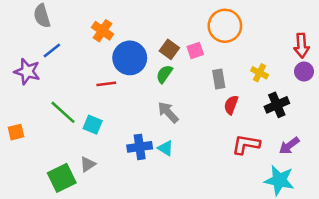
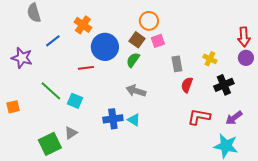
orange circle: (225, 26) -> (149, 21), moved, size x0.7
blue line: (52, 51) -> (53, 41), moved
gray arrow: (168, 112) -> (136, 91), turned -30

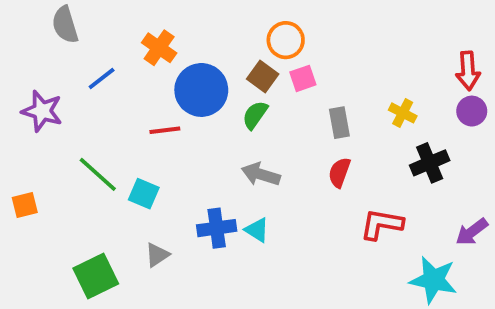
red semicircle: (187, 85) -> (339, 172), moved
purple arrow: (234, 118) -> (472, 232), moved
gray triangle: (71, 133) -> (157, 255), moved

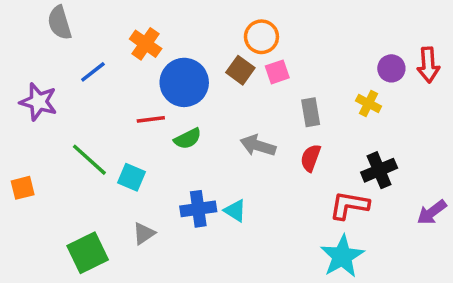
purple circle: (472, 111) -> (391, 68), moved
green semicircle: (255, 115) -> (188, 139), moved, turned -152
black cross: (430, 163) -> (379, 170), moved
gray arrow: (261, 174) -> (258, 146), moved
cyan star: (433, 280) -> (342, 256), moved, turned 30

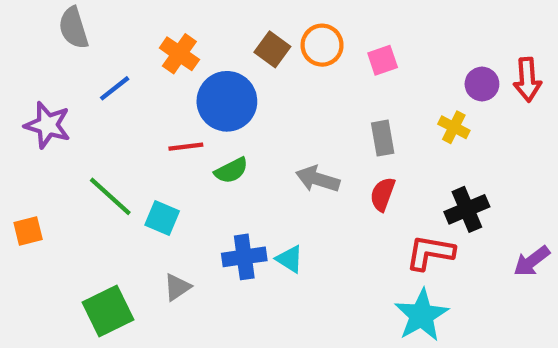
brown square: (240, 70) -> (272, 49), moved
pink square: (277, 72) -> (383, 60), moved

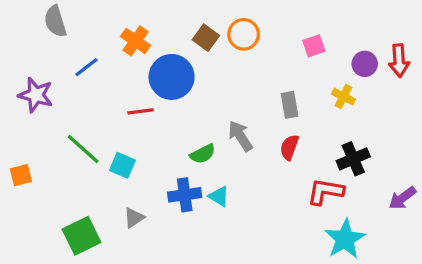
pink square: (383, 60) -> (314, 46), moved
green semicircle: (231, 170) -> (203, 154), moved
gray arrow: (318, 179) -> (240, 136), turned 40
cyan star: (421, 315) -> (345, 239), moved

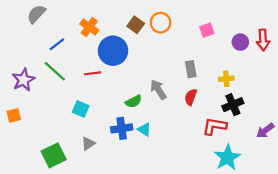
gray semicircle: (55, 21) -> (36, 14), turned 60
purple star: (36, 95) -> (23, 80), moved, turned 30
yellow cross: (343, 97) -> (226, 79), moved, turned -32
green line: (83, 149) -> (55, 71), moved

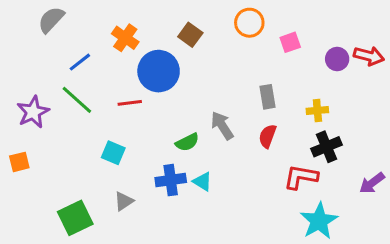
orange circle: (160, 23) -> (249, 23), moved
red arrow: (263, 40) -> (369, 56), turned -72

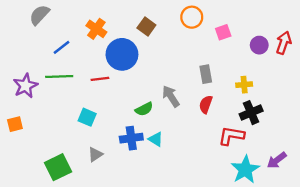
red arrow: (369, 56) -> (284, 43), turned -85
green line: (77, 100) -> (59, 76), turned -44
purple arrow: (372, 183) -> (277, 160), moved

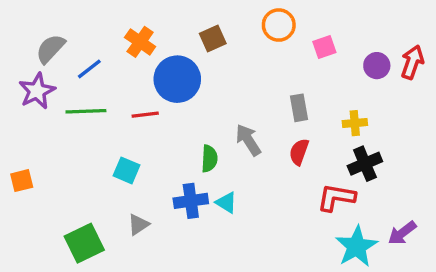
gray semicircle: (39, 15) -> (50, 49), moved
brown square: (146, 26) -> (213, 39), turned 30
purple star: (25, 86) -> (37, 91), moved
green semicircle: (144, 109) -> (209, 159), turned -60

